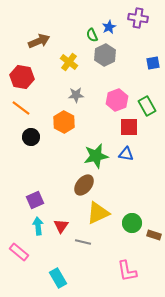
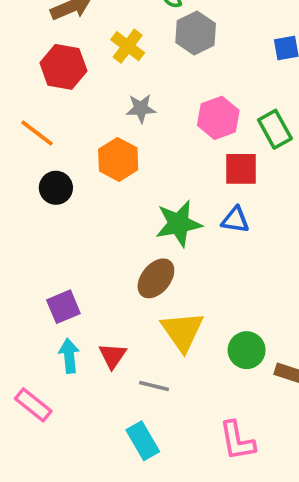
red hexagon: (22, 77) -> (63, 67), moved
yellow triangle: (98, 213) -> (182, 331), turned -40
cyan rectangle: (58, 278) -> (143, 441), moved

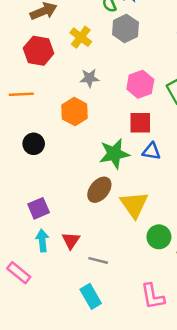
orange line: (37, 133) -> (21, 94), turned -40
red square: (241, 169) -> (140, 123), moved
black circle: (56, 188) -> (34, 144), moved
yellow triangle: (182, 331) -> (134, 205), moved

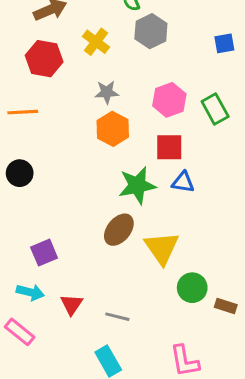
orange hexagon: (75, 112) -> (113, 129), moved
black circle: (34, 144) -> (20, 173), moved
cyan arrow: (42, 241) -> (30, 292), moved, turned 110
red triangle: (71, 241) -> (72, 304), moved

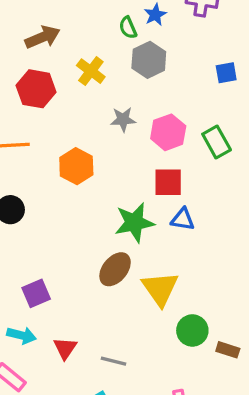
gray star: (107, 92) -> (123, 119), moved
orange hexagon: (113, 129) -> (76, 166), moved

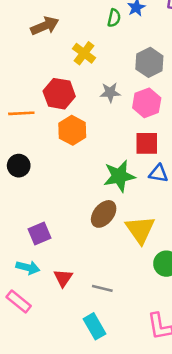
green semicircle: (128, 28) -> (114, 18), turned -144
gray hexagon: (149, 60) -> (149, 62), moved
red hexagon: (36, 89) -> (59, 94), moved

